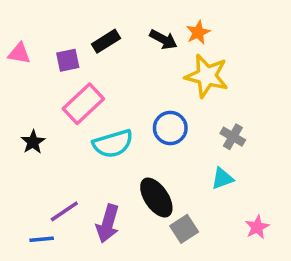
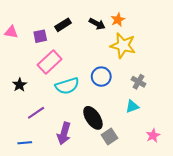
purple line: (64, 211) -> (36, 113), moved

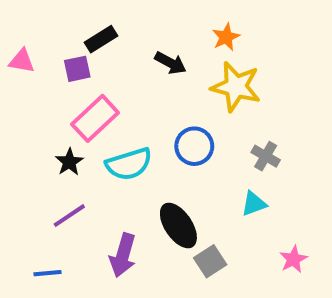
black arrow: (97, 24) -> (170, 63), moved
black rectangle: (63, 25) -> (101, 39), moved
black star: (20, 85) -> (69, 162), moved

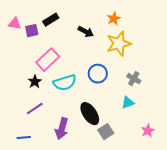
pink triangle: (22, 61) -> (15, 24), moved
purple square: (77, 69) -> (32, 31), moved
yellow star: (236, 87) -> (119, 44), turned -30

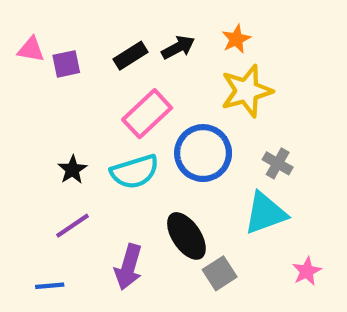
black rectangle: (51, 20) -> (130, 56), moved
black arrow: (86, 32) -> (178, 47), moved, turned -56
pink rectangle: (48, 60) -> (147, 114), moved
blue circle: (98, 74) -> (203, 153), size x1.4
cyan triangle: (128, 103) -> (265, 213), size x1.6

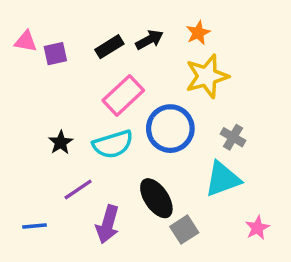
purple line: (72, 226) -> (78, 189), moved
blue line: (50, 286) -> (34, 226), moved

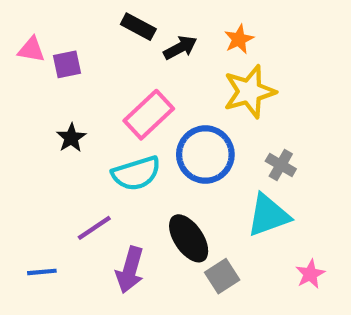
black rectangle: (109, 47) -> (138, 27), moved, turned 60
black star: (61, 142) -> (71, 138), moved

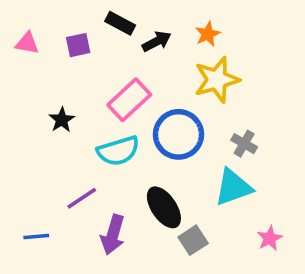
purple square: (67, 64) -> (78, 45), moved

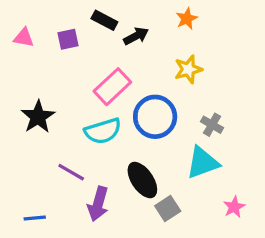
orange star: (208, 34) -> (187, 19), moved
yellow star: (217, 80) -> (188, 69), size x0.7
black star: (62, 120) -> (38, 117), moved, size x1.5
purple line: (82, 198) -> (71, 172), turned 64
blue line: (36, 237) -> (35, 218), moved

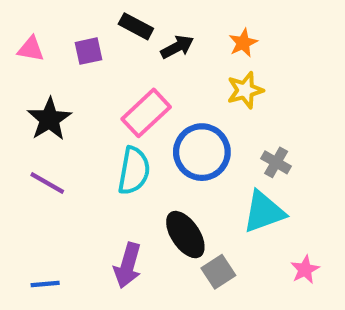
orange star: (187, 19) -> (243, 43), moved
black star: (38, 117) -> (49, 119), moved
cyan semicircle: (103, 131) -> (134, 171), turned -63
purple line: (71, 172) -> (47, 183), moved

